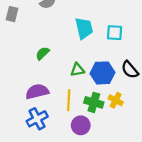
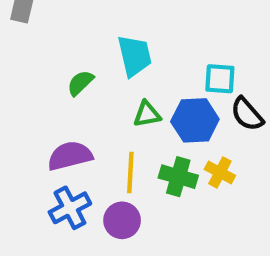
cyan trapezoid: (84, 28) -> (135, 56), moved
cyan square: (115, 33) -> (220, 79), moved
purple circle: (81, 125) -> (122, 220), moved

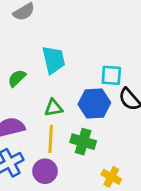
green triangle: (147, 114) -> (53, 108), moved
yellow cross: (220, 172) -> (111, 177), moved

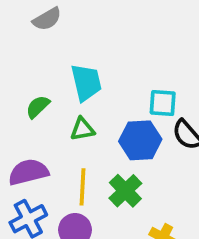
green triangle: (53, 108) -> (82, 129), moved
green cross: (83, 142) -> (125, 191), turned 30

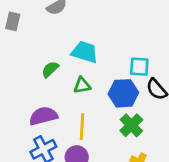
cyan trapezoid: (86, 82) -> (85, 52), turned -60
green cross: (125, 191) -> (131, 125), moved

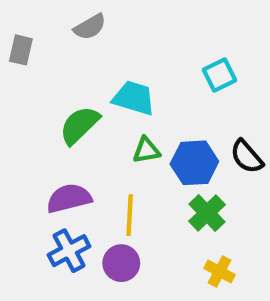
cyan square: (139, 67) -> (220, 75), moved, turned -30
green semicircle: (50, 69) -> (79, 125), size x1.5
green triangle: (82, 85) -> (146, 150), moved

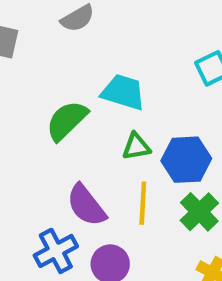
purple semicircle: (69, 198) -> (86, 205), moved, turned -114
yellow line: (130, 215) -> (143, 203), moved

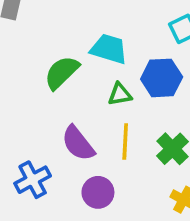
blue hexagon: (186, 160) -> (162, 78), moved
blue cross: (56, 251) -> (33, 180), moved

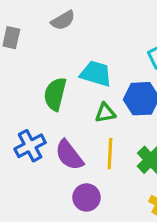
green semicircle: (62, 72) -> (55, 94), turned -32
blue cross: (33, 180) -> (30, 146), moved

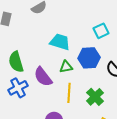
green semicircle: (55, 94) -> (16, 62), moved, turned -30
purple semicircle: (69, 155) -> (43, 77), moved

